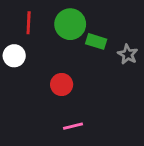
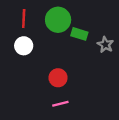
white circle: (14, 56) -> (24, 46), moved
red circle: (62, 84) -> (58, 78), moved

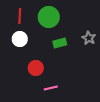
green rectangle: (79, 34) -> (60, 43), moved, turned -32
red circle: (58, 78) -> (36, 68), moved

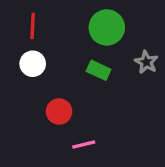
green circle: (49, 17) -> (107, 27), moved
green rectangle: (60, 43) -> (99, 70), turned 40

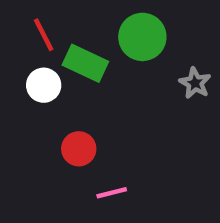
red line: (33, 26) -> (44, 35), turned -30
green rectangle: (99, 70) -> (85, 63), moved, size x1.4

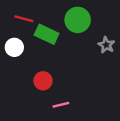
red line: (44, 35) -> (24, 19), turned -48
white circle: (44, 85) -> (14, 47), moved

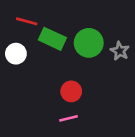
green circle: (78, 20) -> (89, 43), moved
red circle: (43, 81) -> (71, 91), moved

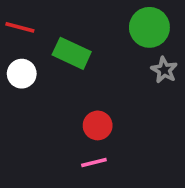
red line: (27, 21) -> (20, 27), moved
green circle: (89, 43) -> (149, 27), moved

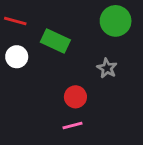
gray star: (164, 70) -> (107, 68), moved

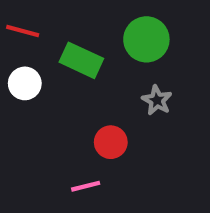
green circle: (116, 21) -> (146, 39), moved
pink line: (73, 125) -> (86, 186), moved

